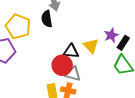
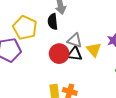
red circle: (62, 65) -> (59, 54), moved
gray triangle: (73, 74) -> (75, 40), moved

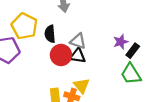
black semicircle: (53, 22) -> (50, 34), moved
yellow triangle: (94, 50) -> (82, 86), moved

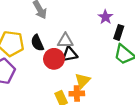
purple star: (121, 42) -> (105, 17), moved
yellow triangle: (82, 86) -> (82, 81), turned 42

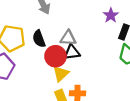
yellow triangle: (82, 81) -> (61, 74), moved

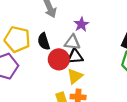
purple star: (111, 15) -> (81, 24), moved
yellow triangle: (61, 74) -> (75, 76), moved

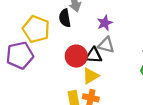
black semicircle: (44, 41) -> (65, 18), moved
gray triangle: (72, 42) -> (106, 45), moved

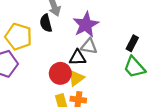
purple star: (105, 23) -> (86, 25), size x1.6
red circle: (76, 56) -> (60, 73), moved

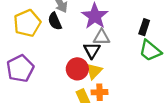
yellow pentagon: (18, 37) -> (27, 23), moved, turned -30
black triangle: (78, 58) -> (92, 50), turned -48

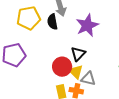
gray triangle: (102, 37) -> (88, 79), moved
yellow triangle: (94, 71) -> (76, 72), turned -42

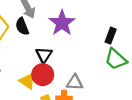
black triangle: (78, 54) -> (44, 55), moved
yellow triangle: (76, 72) -> (27, 81), moved

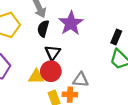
black semicircle: (22, 26) -> (43, 29), moved, turned 35
yellow triangle: (27, 81) -> (36, 77), turned -35

